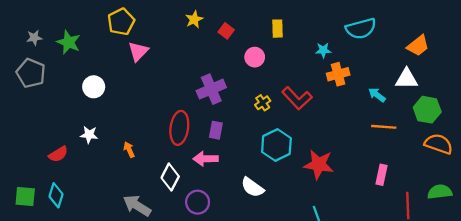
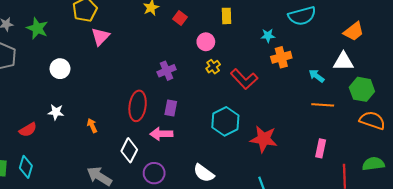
purple cross: (211, 89) -> (167, 71), size x0.7
yellow cross: (263, 103) -> (213, 67), moved
white semicircle: (252, 187) -> (204, 173), moved

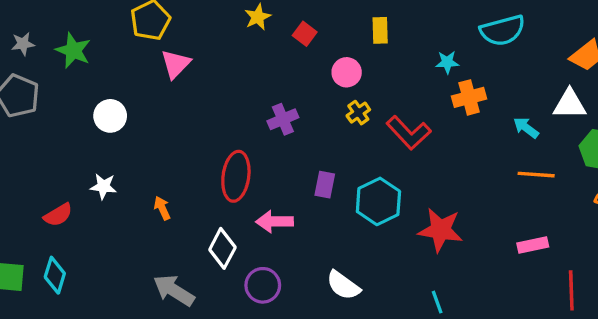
purple rectangle: (171, 108) -> (325, 185), moved
pink rectangle: (321, 148) -> (533, 245), turned 66

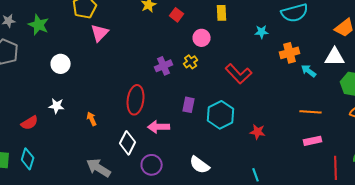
orange cross: (469, 97) -> (290, 53), moved
yellow cross: (358, 113) -> (191, 62), moved
orange line: (536, 175) -> (311, 112), moved
red star: (441, 230) -> (258, 132), size x0.6

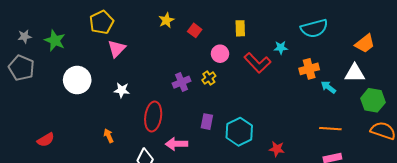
white circle: (61, 64) -> (77, 80), size x1.4
red L-shape: (239, 74) -> (257, 63), moved
white star: (57, 106) -> (122, 90), moved

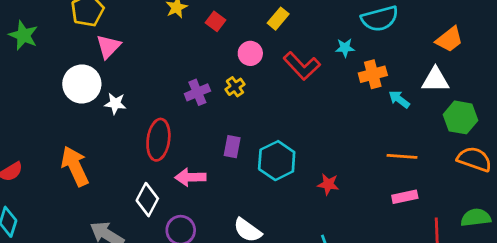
yellow rectangle: (240, 28) -> (278, 19), turned 42
cyan star: (281, 48) -> (345, 48), moved
white circle: (77, 80) -> (82, 84), moved
orange arrow: (109, 136) -> (75, 166), moved, size x2.0

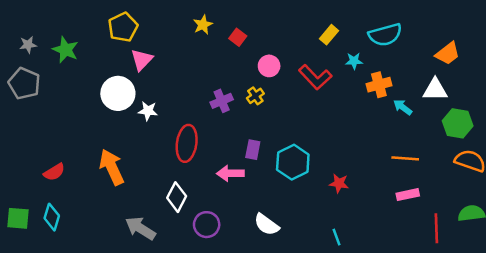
yellow rectangle: (278, 19) -> (329, 35), moved
pink arrow: (190, 177) -> (230, 173), moved

